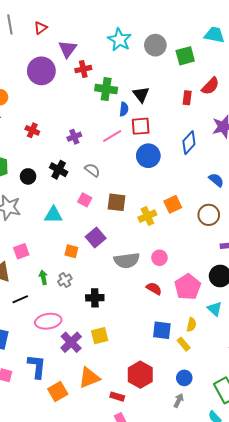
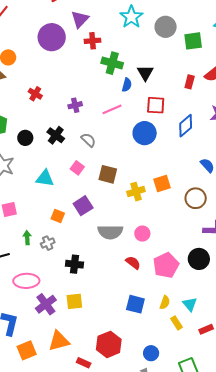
red square: (141, 126) -> (156, 105), moved
cyan triangle: (215, 309) -> (190, 304), moved
yellow rectangle: (184, 344) -> (177, 323), moved

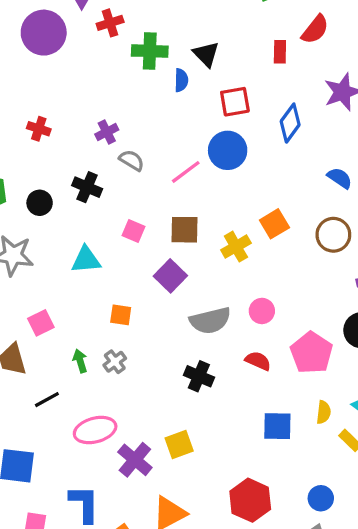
pink line: (112, 109) -> (186, 172), moved
gray semicircle: (88, 140) -> (132, 160), moved
purple square: (83, 206) -> (170, 276), moved
black cross: (75, 264) -> (199, 376), moved, turned 30

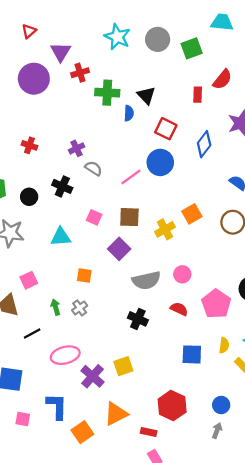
red square: (235, 102) -> (166, 129), turned 35

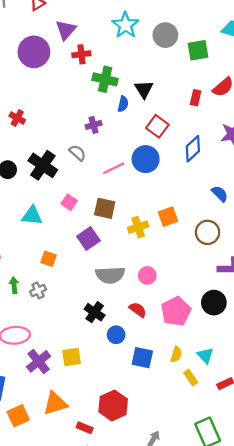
purple cross: (77, 148) -> (94, 125), moved
black cross: (62, 186) -> (43, 165), size x1.4
blue circle: (221, 405) -> (116, 335), moved

